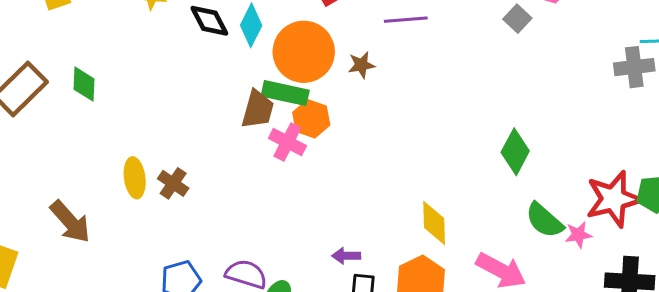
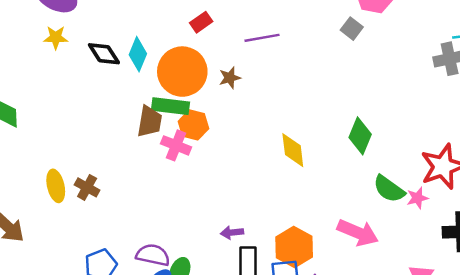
yellow diamond: (434, 223) -> (293, 150), moved

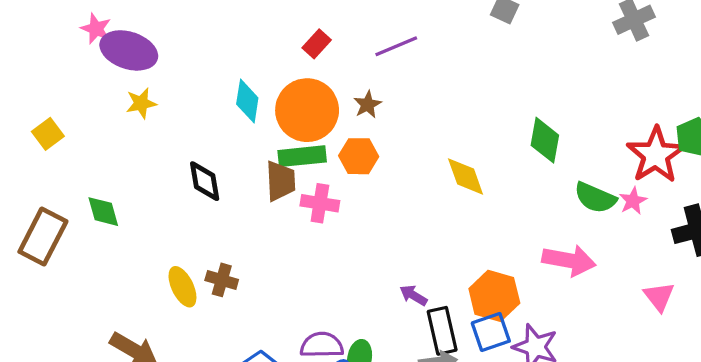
black diamond: (104, 54) -> (205, 181), moved, turned 36
orange hexagon: (193, 125) -> (359, 156), moved
purple arrow: (232, 233) -> (413, 295), turned 50

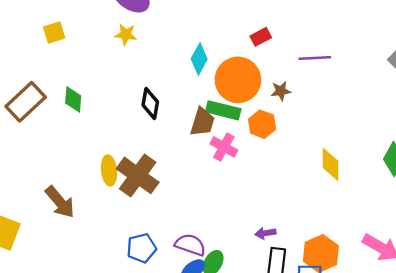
brown cross: (222, 280) -> (138, 175), size x1.8
purple arrow: (413, 295) -> (265, 233), turned -60

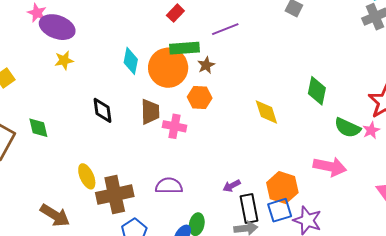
red rectangle: (261, 37) -> (175, 13), moved
green rectangle: (223, 110) -> (184, 48), moved
brown cross: (138, 175) -> (115, 195), moved, turned -30
purple semicircle: (190, 245) -> (169, 186), moved

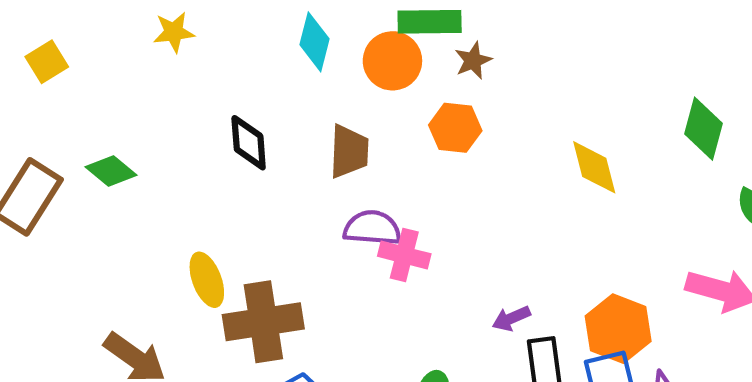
orange circle: (168, 68) -> (392, 61), size x0.7
pink cross: (175, 126) -> (404, 255), moved
green diamond: (38, 128) -> (111, 171), turned -40
purple semicircle: (169, 186) -> (372, 228), moved

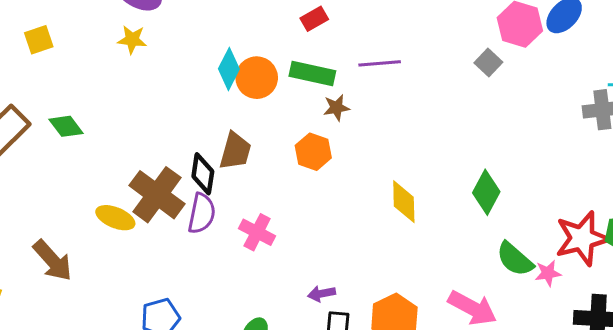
orange circle: (392, 61) -> (257, 78), moved
black diamond: (249, 143) -> (203, 174), moved
purple semicircle: (372, 228) -> (202, 213), moved, turned 84
yellow ellipse: (207, 280) -> (115, 218), turned -60
brown cross: (263, 322) -> (157, 195), moved, turned 32

